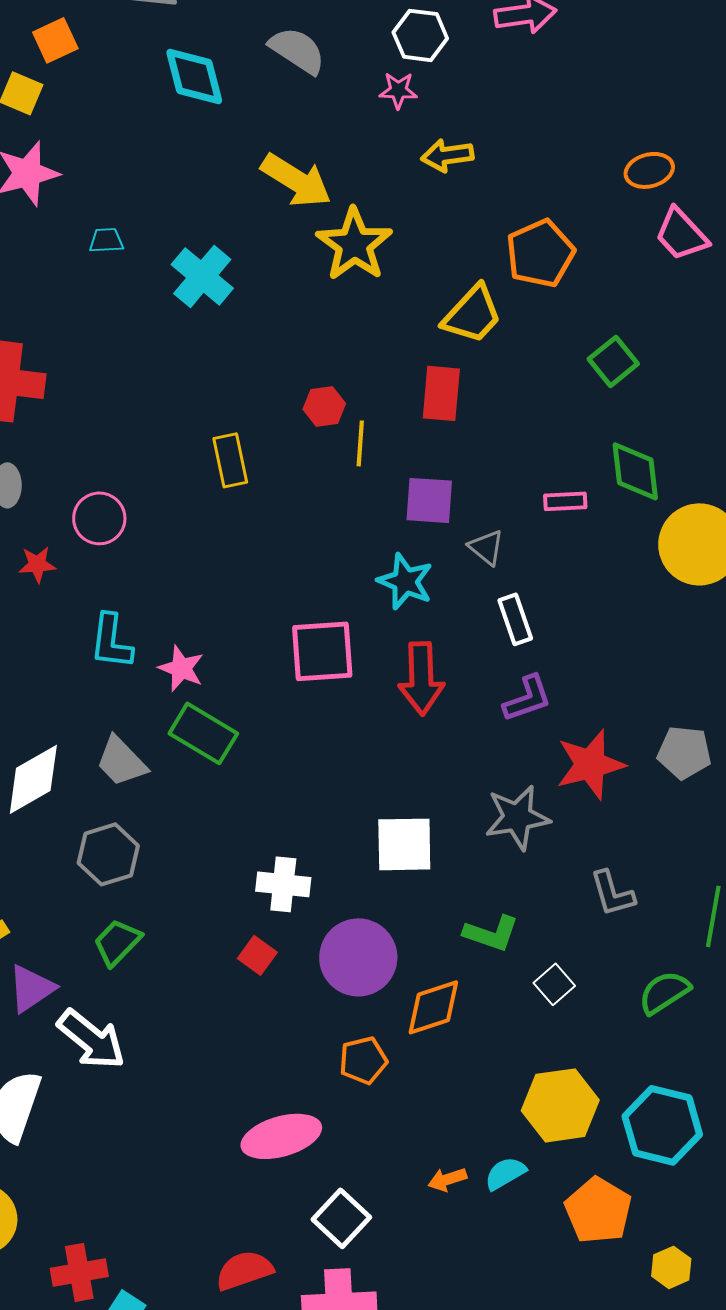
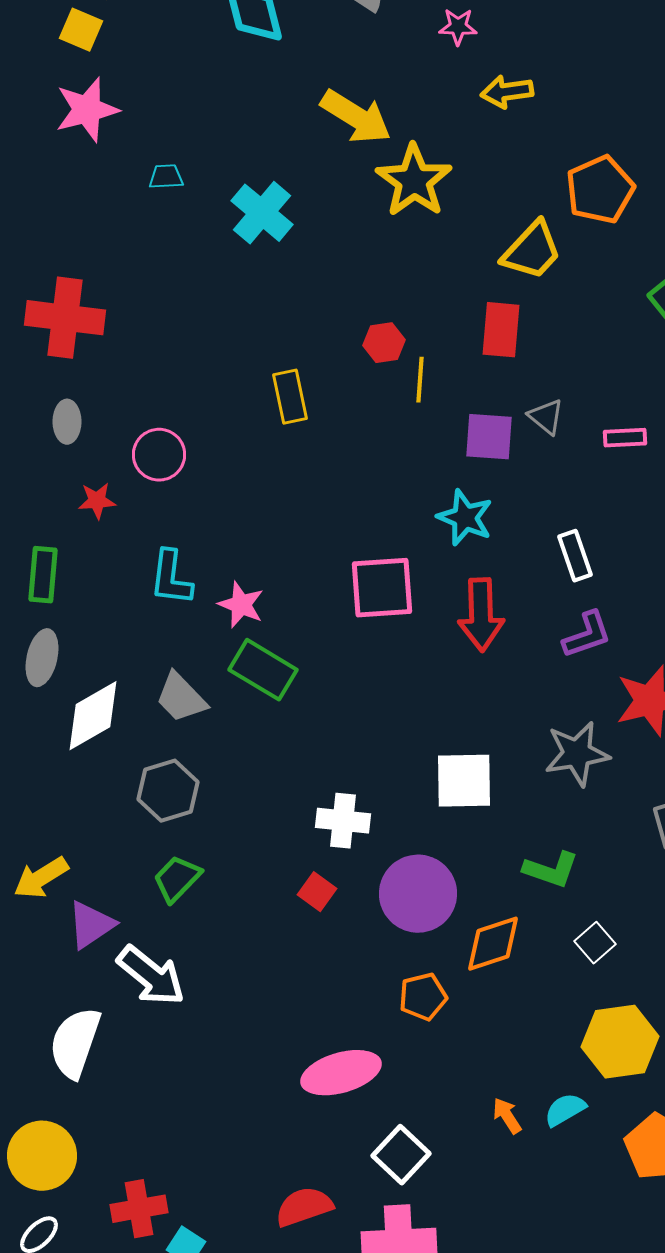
gray triangle: (486, 547) -> (546, 417), moved
white square: (554, 984) -> (595, 943), moved
orange arrow: (447, 1179) -> (507, 1116), turned 75

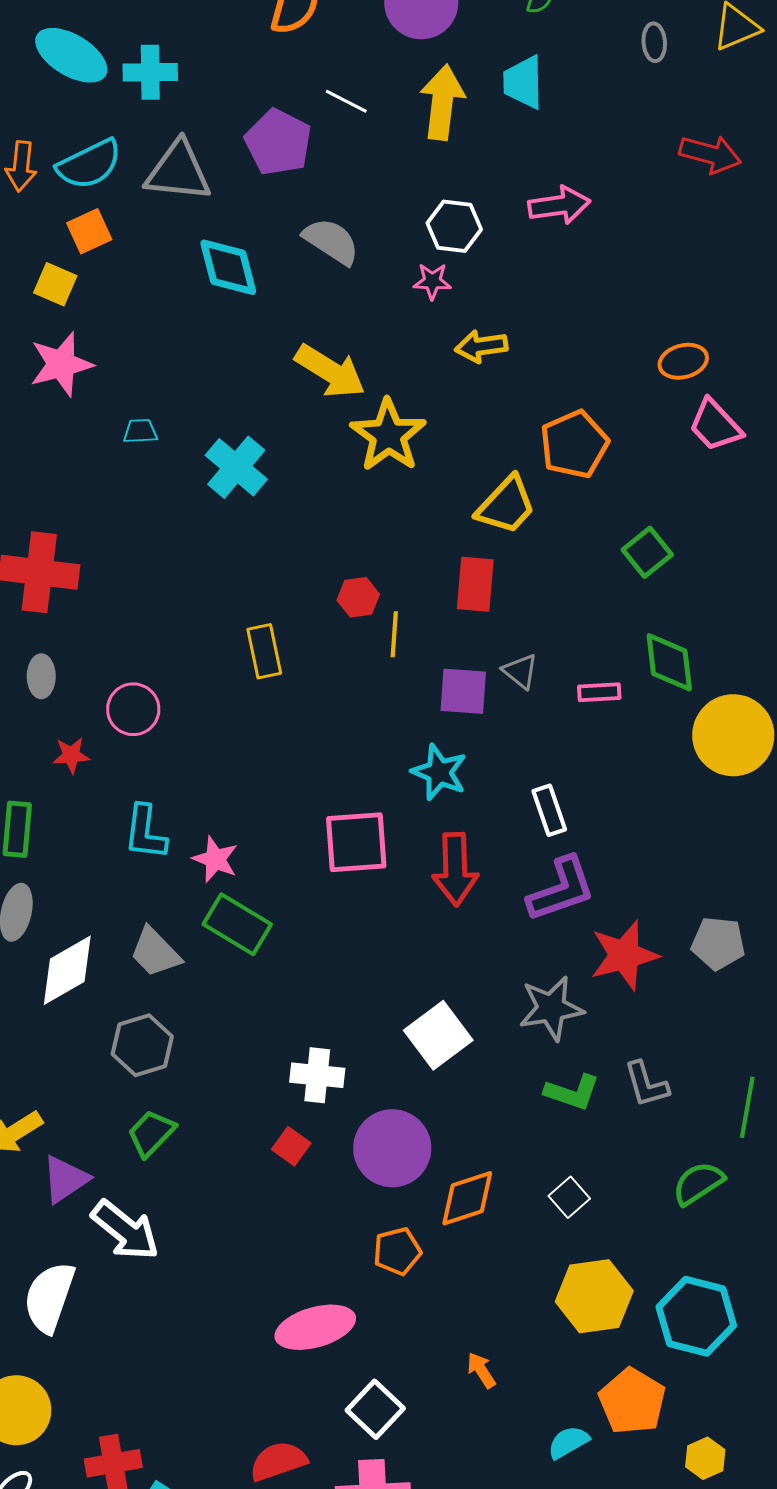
purple L-shape: (587, 635) -> (561, 889), size x1.4
white square: (464, 781) -> (438, 1035), turned -36
green L-shape: (551, 870) -> (572, 1092), moved
cyan semicircle: (565, 1110) -> (568, 1442), moved

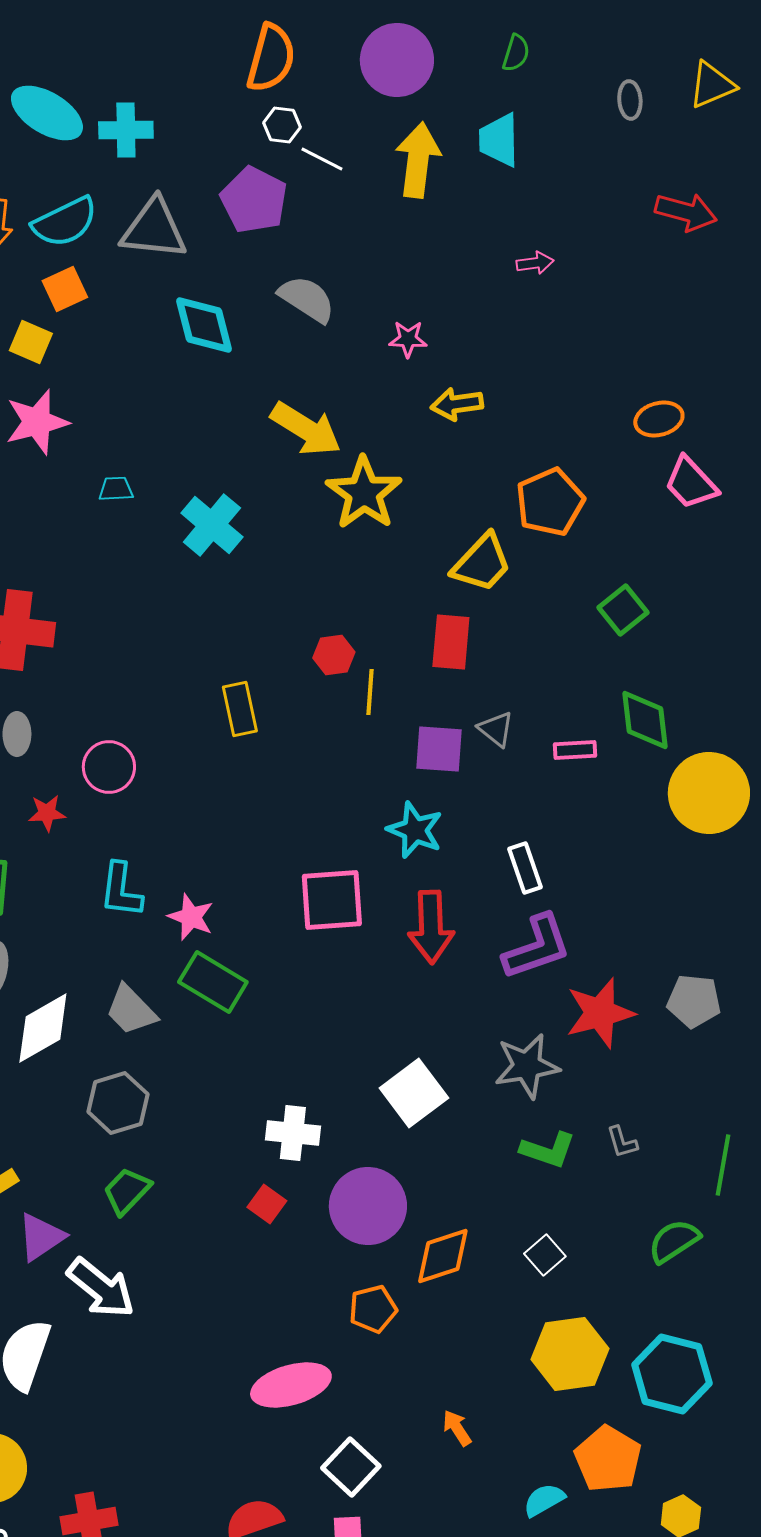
pink arrow: (559, 205) -> (535, 263), size x0.6
white hexagon: (454, 226) -> (282, 125), moved, size x0.7
gray L-shape: (646, 1084) -> (622, 1142), size x0.7

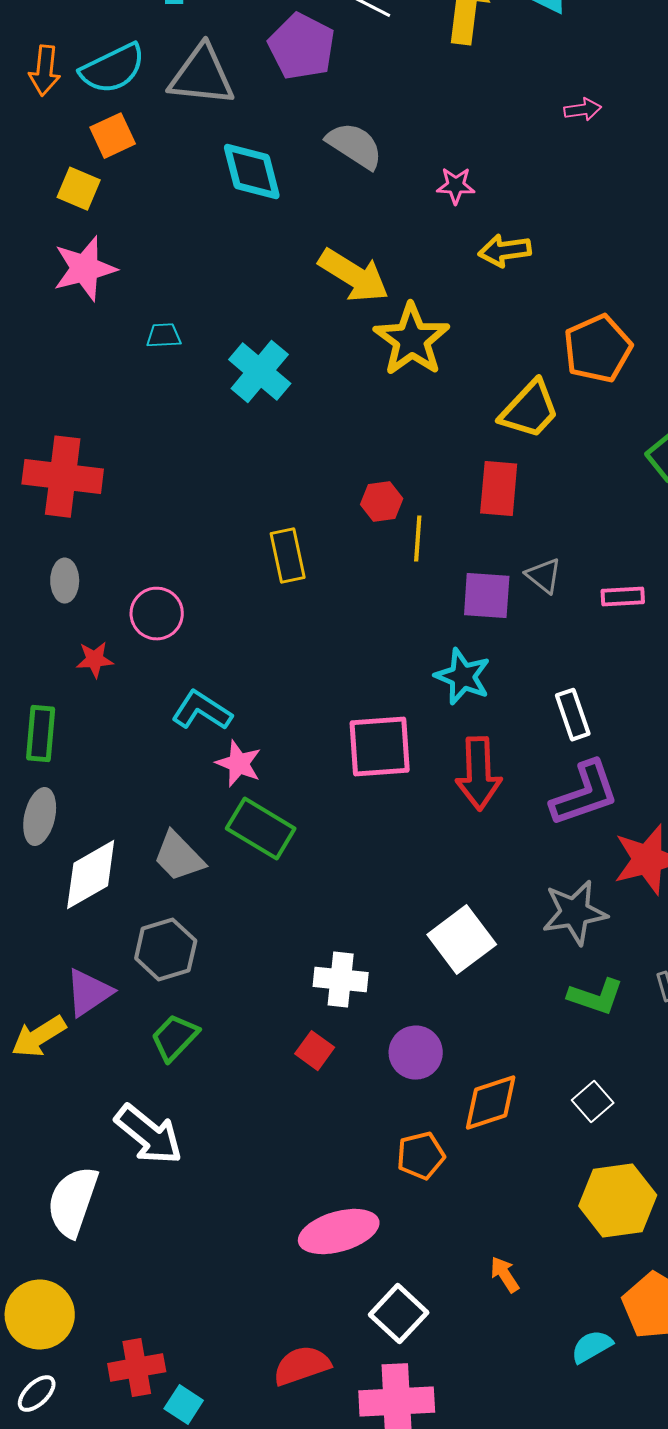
cyan L-shape: (121, 890) -> (202, 711), moved, turned 116
purple circle: (368, 1206) -> (416, 1053), size x0.7
purple triangle: (41, 1237) -> (89, 993), moved

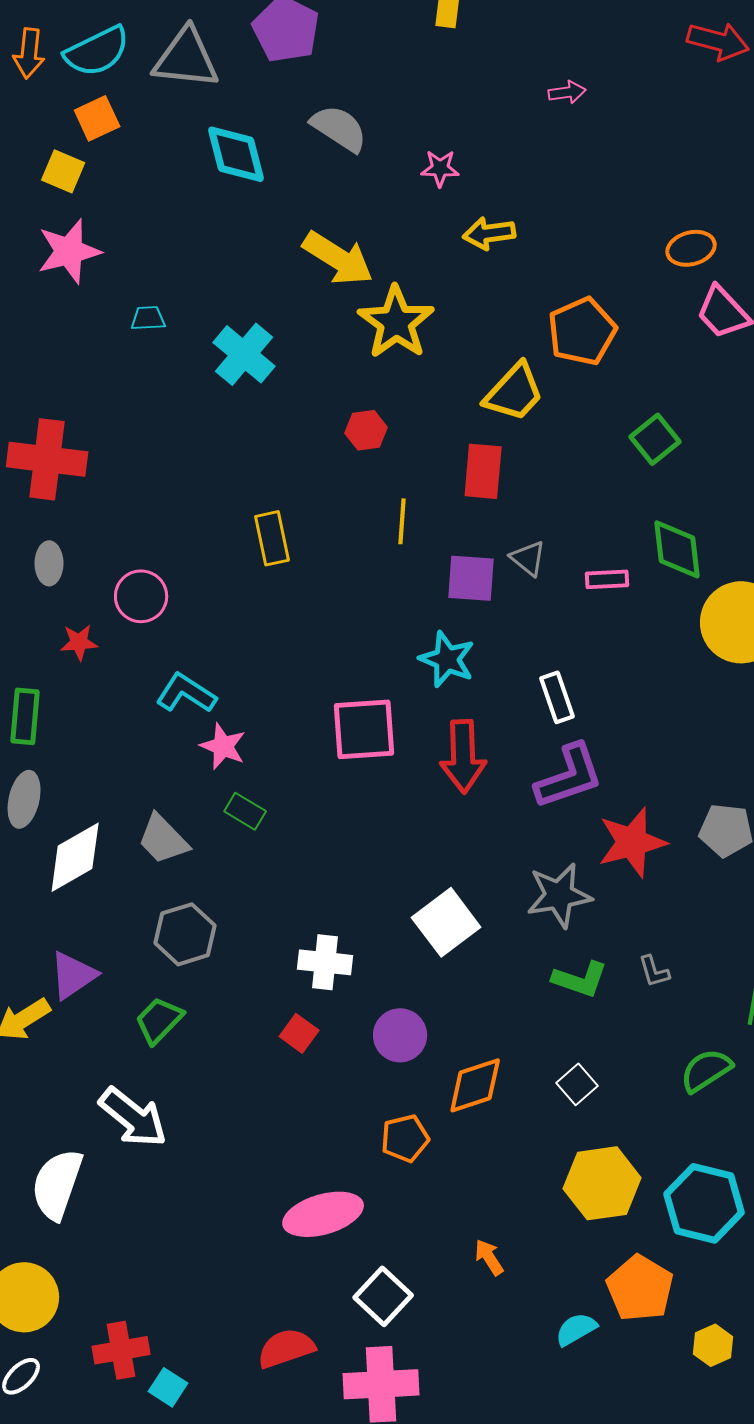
red hexagon: (382, 502) -> (366, 430), moved
green rectangle: (261, 829) -> (245, 811), size x0.6
gray hexagon: (166, 950) -> (185, 934), moved

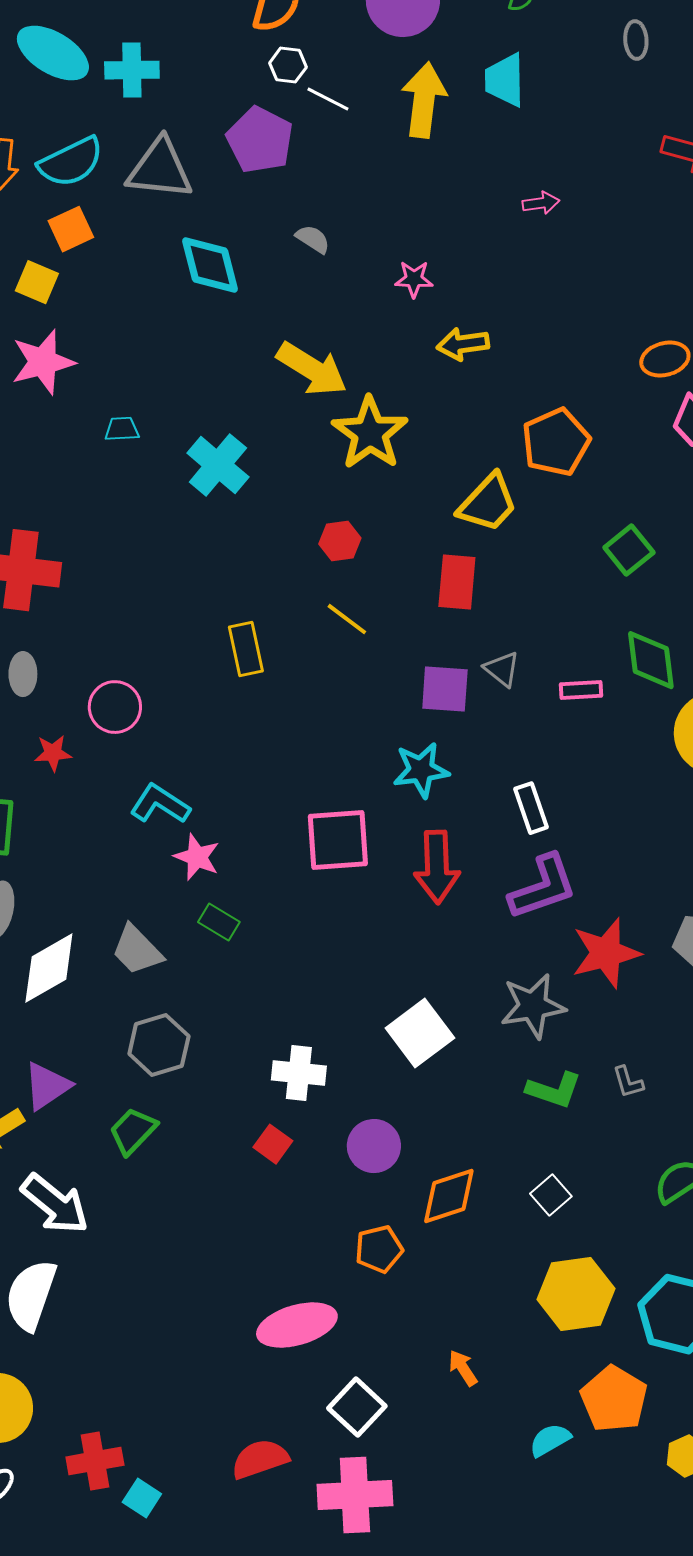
gray semicircle: (339, 128) -> (313, 239), size x0.6
yellow line: (402, 521) -> (347, 619), moved, turned -57
cyan star: (447, 659) -> (421, 770), turned -30
white arrow: (133, 1117) -> (55, 1204), moved

